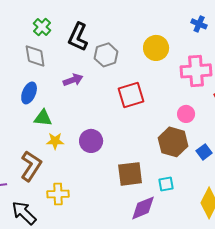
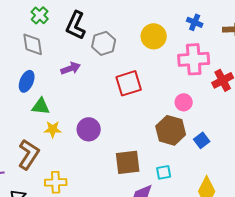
blue cross: (199, 24) -> (195, 22), moved

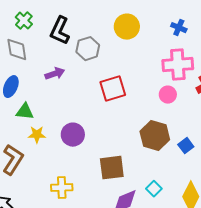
yellow circle: (154, 36) -> (127, 27), moved
pink circle: (184, 102) -> (168, 95), moved
cyan square: (164, 172) -> (154, 189), moved, turned -35
yellow cross: (56, 182) -> (62, 188), moved

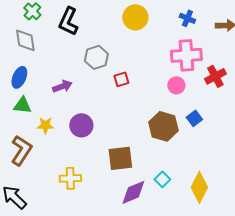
gray hexagon: (88, 49) -> (96, 57), moved
purple arrow: (55, 74) -> (62, 86), moved
red square: (113, 89) -> (121, 79), size x0.6
green triangle: (25, 112) -> (22, 105), moved
blue square: (186, 146) -> (194, 118), moved

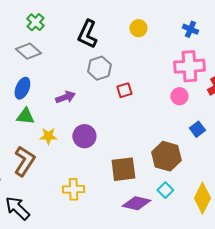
yellow circle: (135, 17) -> (138, 28), size x0.7
black L-shape: (68, 21) -> (87, 34), moved
gray diamond: (25, 40) -> (28, 51), turned -40
brown hexagon: (163, 126) -> (166, 156), moved
purple diamond: (133, 192) -> (136, 203), turned 36

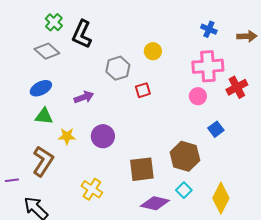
yellow circle: (138, 28) -> (153, 51), moved
black L-shape: (87, 34) -> (82, 34), moved
blue ellipse: (22, 88) -> (41, 88), turned 40
yellow cross: (73, 189) -> (92, 189), turned 35

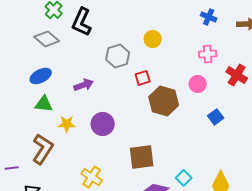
pink cross: (208, 66) -> (208, 54), size x0.6
red cross: (237, 87) -> (237, 75), turned -30
brown hexagon: (185, 156) -> (164, 101), moved

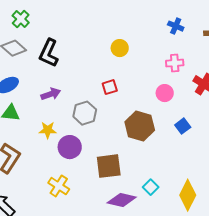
black L-shape: (82, 22) -> (49, 53), moved
gray hexagon: (118, 56) -> (85, 113), moved
brown hexagon: (164, 101) -> (140, 126), moved
yellow star: (67, 124) -> (48, 130), moved
purple circle: (103, 124) -> (70, 147), moved

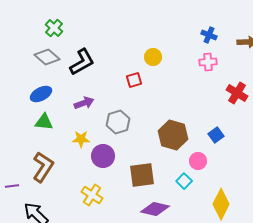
black L-shape: (49, 53) -> (82, 62), turned -144
pink cross: (175, 63) -> (208, 62), moved
red square: (110, 87) -> (134, 80), moved
pink circle: (165, 93) -> (198, 161), moved
cyan square: (151, 187) -> (184, 181), moved

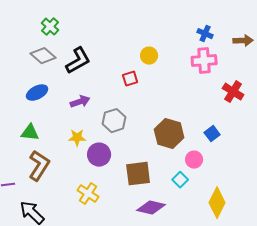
pink cross: (208, 62) -> (204, 61), size x1.4
green triangle: (44, 122) -> (30, 133), moved

